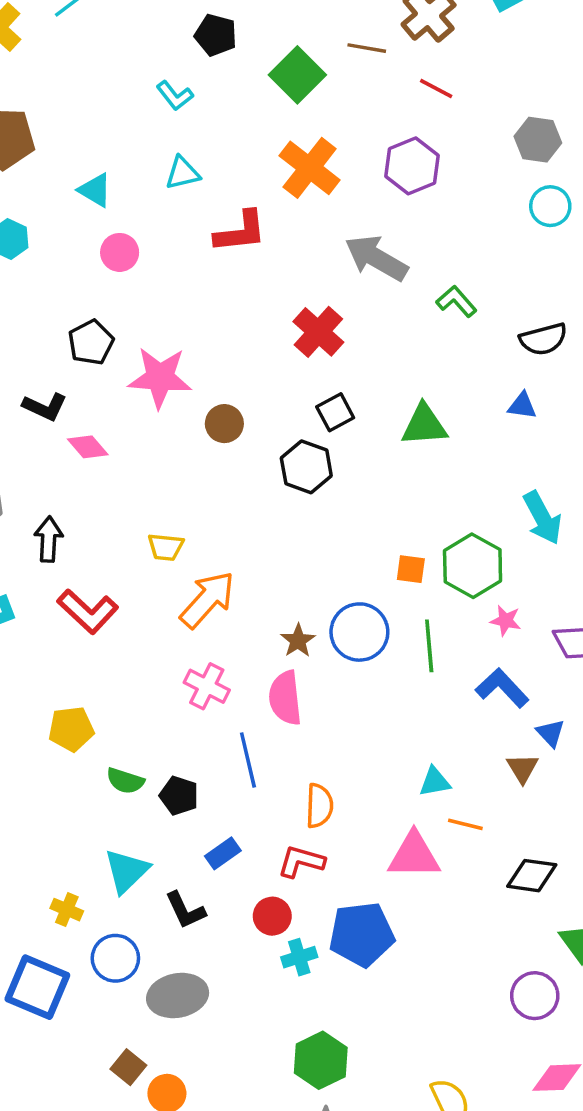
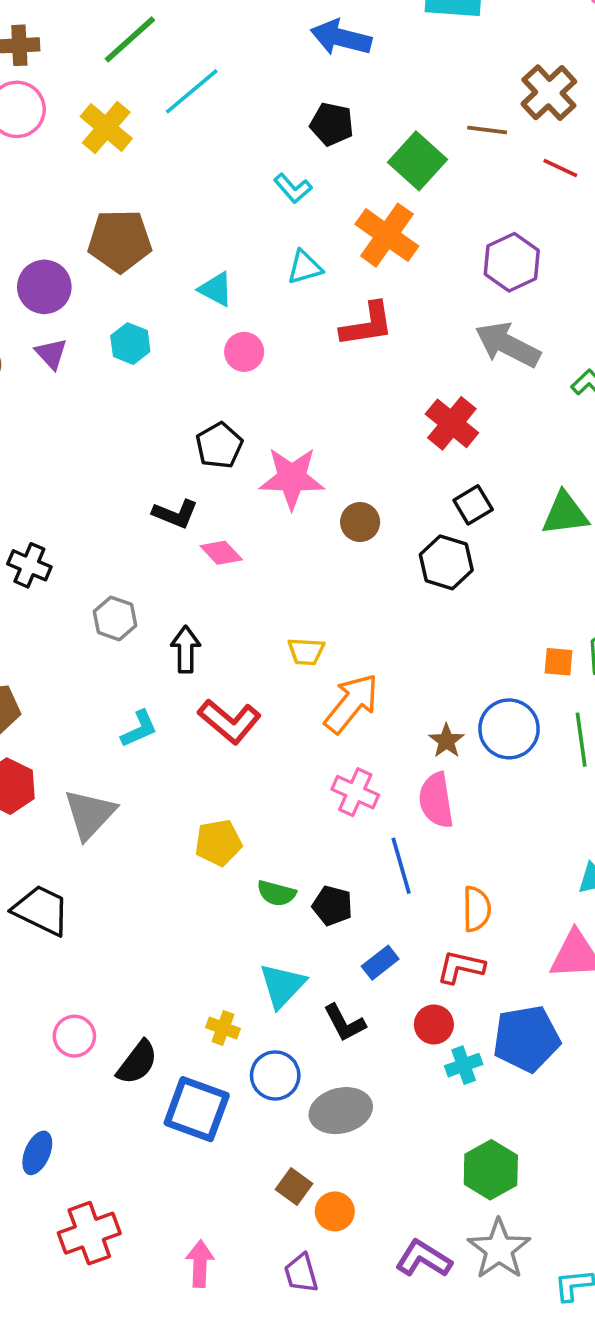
purple hexagon: (412, 166) -> (512, 262), moved
orange cross: (310, 168) -> (387, 235), moved

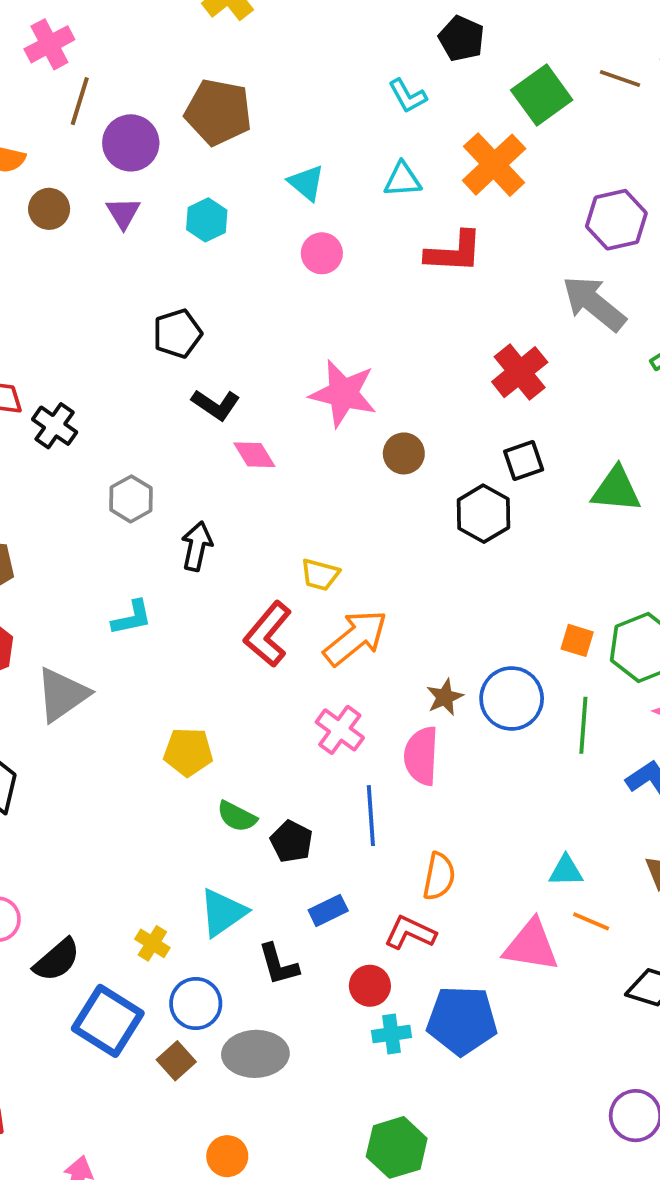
black pentagon: (219, 446) -> (177, 334), moved
red L-shape: (230, 721) -> (268, 634), moved, turned 78
brown square: (294, 1186) -> (176, 1061), moved

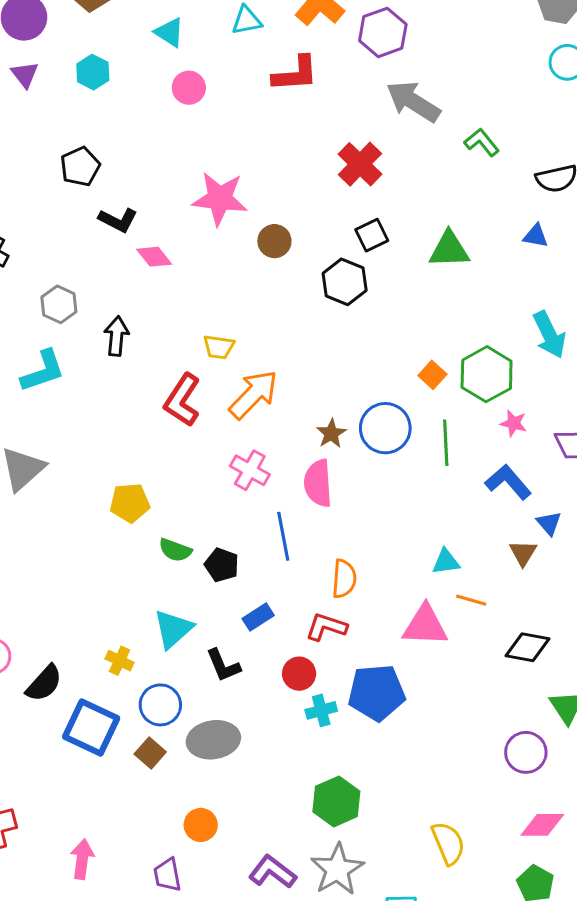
purple hexagon: (616, 220) -> (383, 32), moved
cyan L-shape: (132, 618) -> (43, 371), moved, size x1.4
orange square: (577, 640) -> (432, 375), turned 32

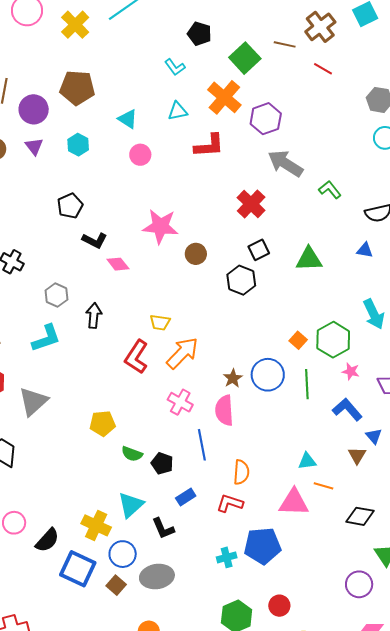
yellow cross: (120, 661) -> (96, 525), size x1.6
red circle: (299, 674) -> (279, 606), moved

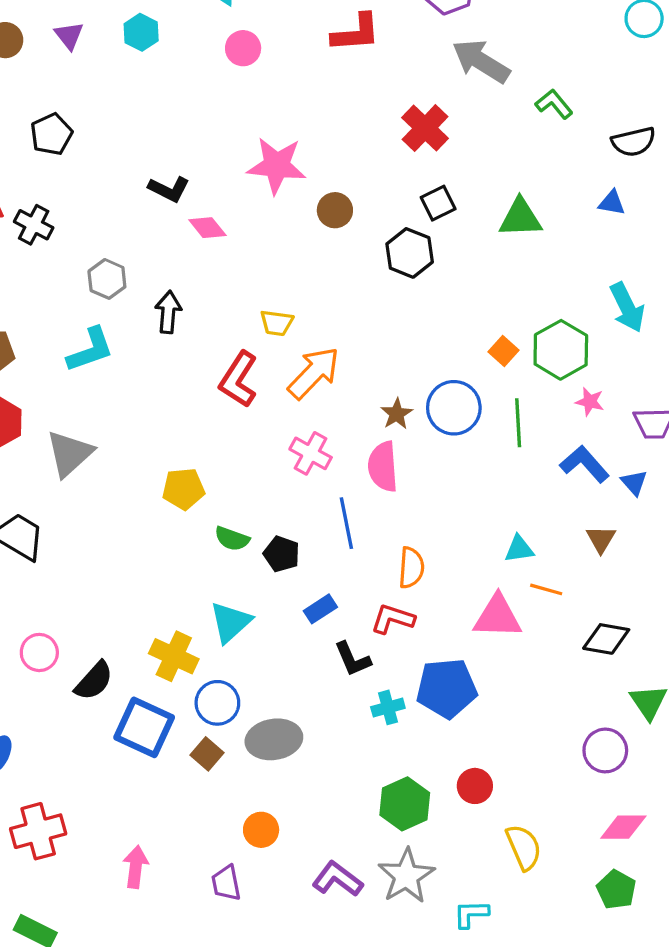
black pentagon: (70, 206) -> (51, 134), moved
blue triangle: (374, 436) -> (634, 483), moved
black L-shape: (163, 528) -> (353, 659), moved

